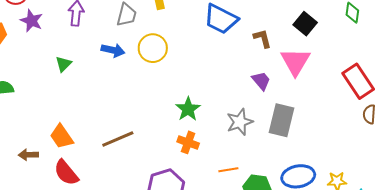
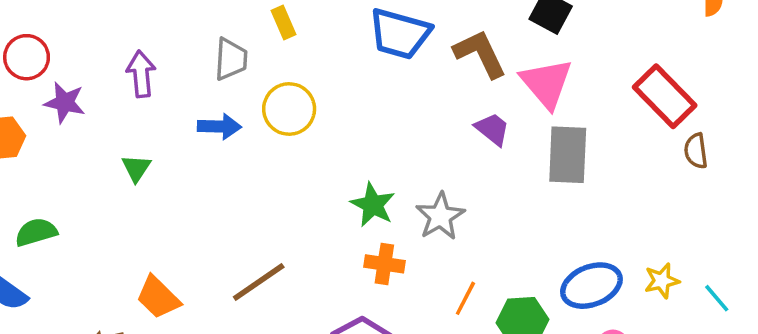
brown L-shape: (262, 38) -> (480, 54), size x1.5
gray rectangle: (281, 120) -> (568, 155), moved
gray star: (240, 122) -> (440, 216), moved
orange line: (228, 170) -> (465, 298), turned -42

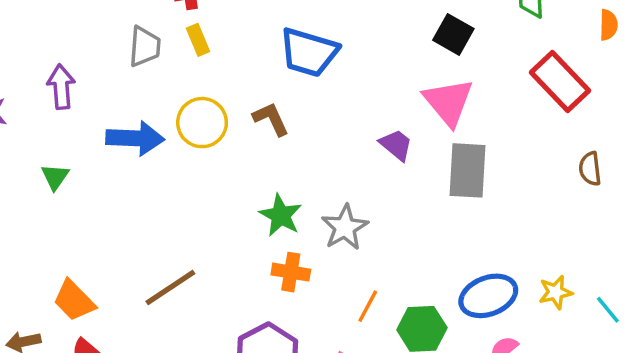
brown L-shape: (480, 54) -> (271, 119), moved, size x0.7
gray trapezoid: (231, 59) -> (145, 46), moved
red rectangle: (665, 96) -> (560, 82), moved
blue arrow: (219, 126) -> (135, 138), size x1.4

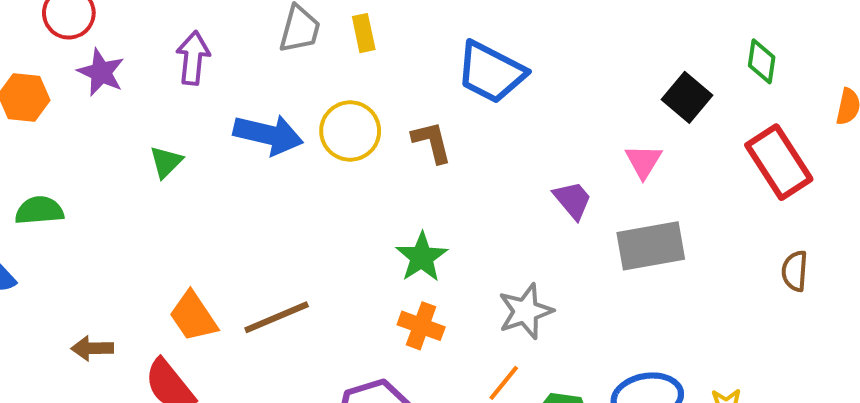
black square: (453, 34) -> (687, 97), moved
pink triangle: (448, 102) -> (643, 161), size x0.6
gray rectangle: (468, 170) -> (651, 246), turned 66
gray star: (345, 227) -> (526, 311), moved
orange trapezoid: (74, 301) -> (193, 316), moved

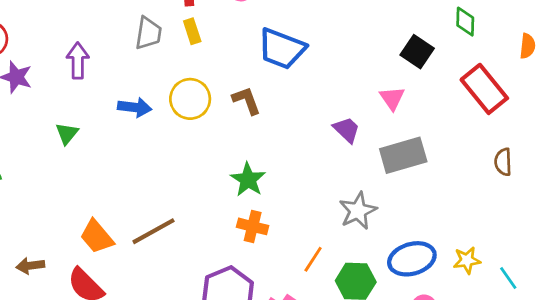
blue arrow: (268, 135) -> (135, 107), size x0.7
gray star: (526, 311) -> (358, 211), moved

